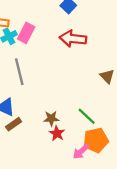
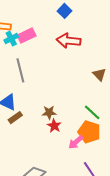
pink rectangle: (26, 33) -> (27, 36), turned 36
green line: (87, 116) -> (92, 112), moved
orange pentagon: (96, 140) -> (89, 132), turned 30

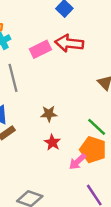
pink rectangle: (27, 36) -> (40, 49), moved
brown star: (49, 112) -> (49, 114), moved

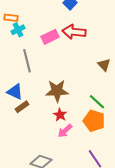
brown star: (49, 114) -> (57, 91), size x1.6
pink arrow: (77, 162) -> (65, 131), moved

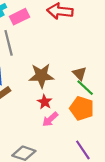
pink rectangle: (50, 37) -> (20, 17), moved
brown triangle: (104, 65) -> (80, 73), moved

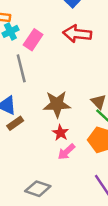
pink rectangle: (20, 17) -> (33, 40), turned -30

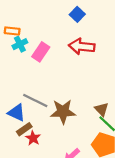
gray line: (21, 68) -> (35, 101), moved, turned -50
red star: (60, 133) -> (33, 138), moved

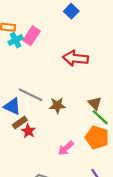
red arrow: (82, 46) -> (75, 58), moved
pink rectangle: (41, 52) -> (32, 36), moved
brown star: (63, 112) -> (57, 105), size x0.7

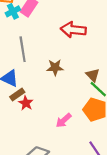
gray line: (31, 95) -> (23, 49), moved, turned 55
brown star: (57, 105) -> (55, 68), moved

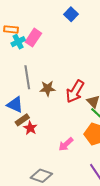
red arrow: (73, 30) -> (75, 91), moved, turned -65
brown star: (55, 68) -> (48, 88), moved

